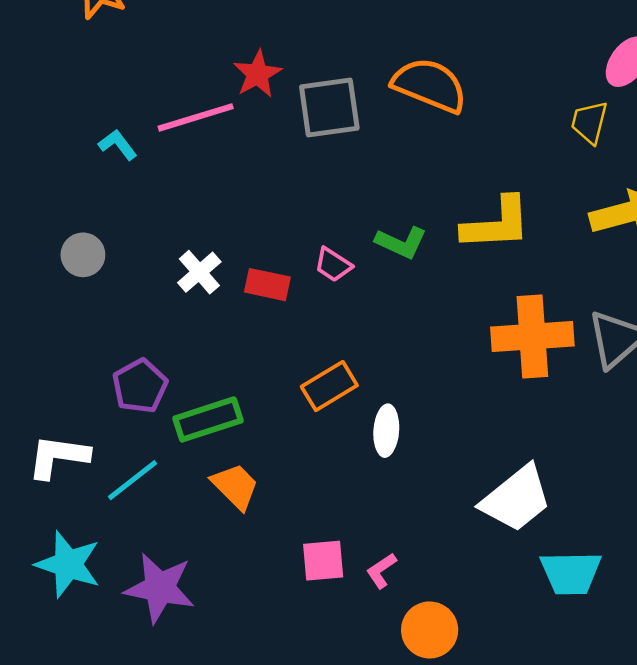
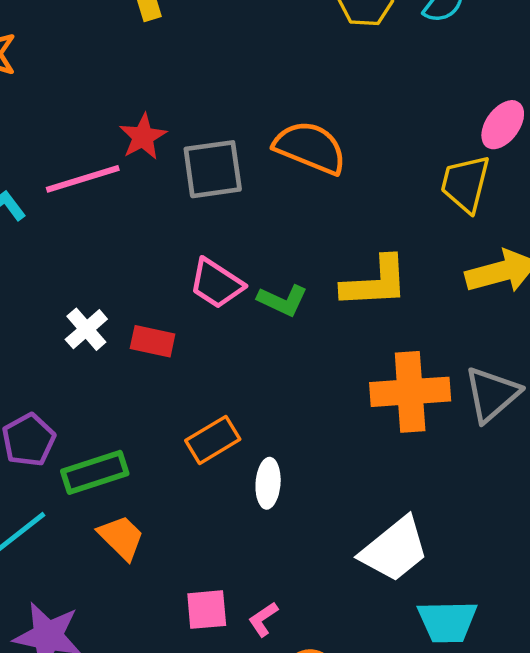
yellow trapezoid: (589, 122) -> (465, 184), size x1.4
pink trapezoid: (333, 265) -> (216, 284), moved, size x1.5

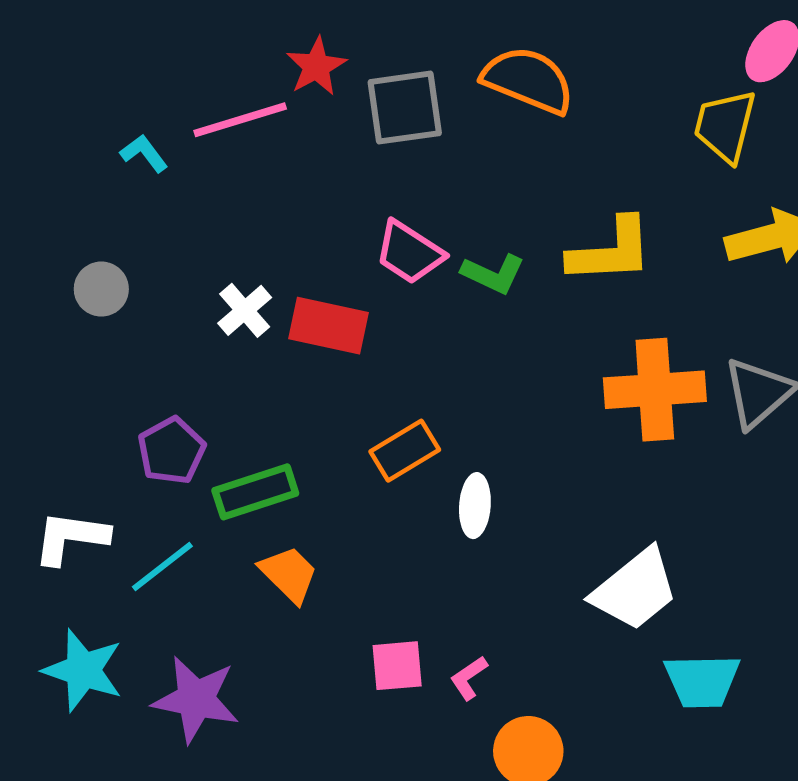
red rectangle: (153, 341) -> (329, 326), size x1.4

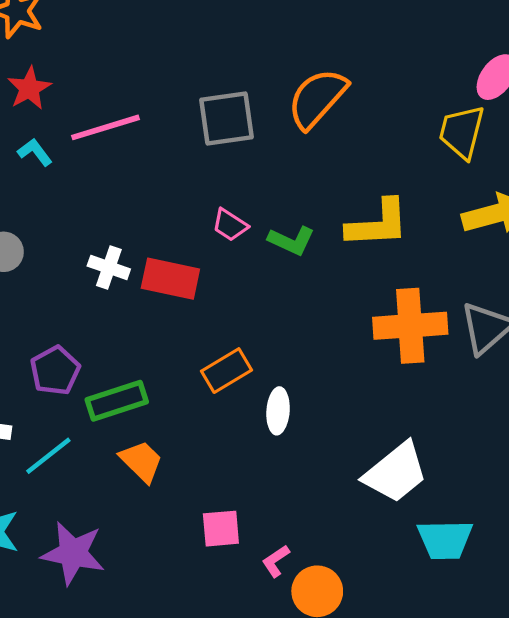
red star: (316, 66) -> (29, 88), moved
orange semicircle: (528, 80) -> (317, 98), turned -70
pink trapezoid: (409, 252) -> (230, 225), size x0.7
white cross: (245, 310) -> (109, 268), turned -30
pink L-shape: (469, 678) -> (276, 561), moved

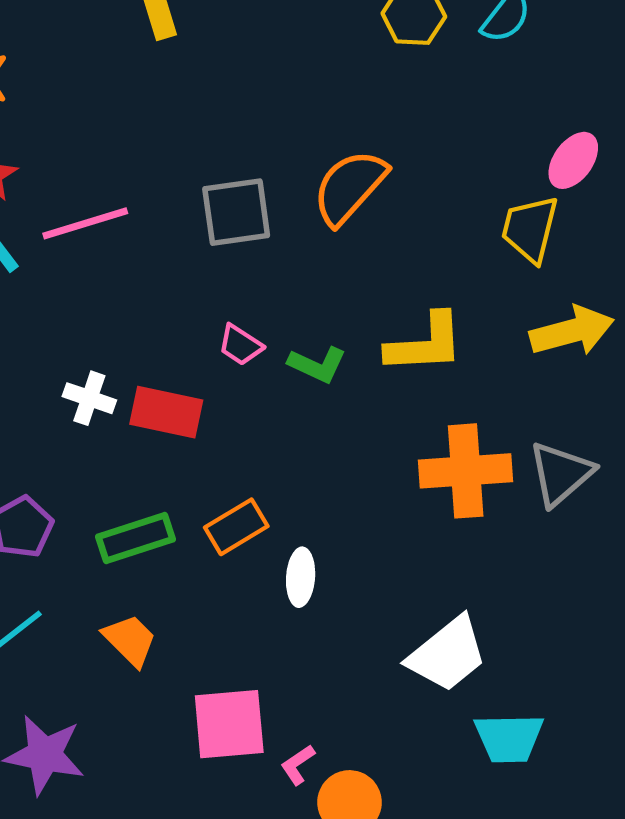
green rectangle: (117, 401) -> (136, 538), moved
pink square: (221, 529) -> (229, 724), size x1.5

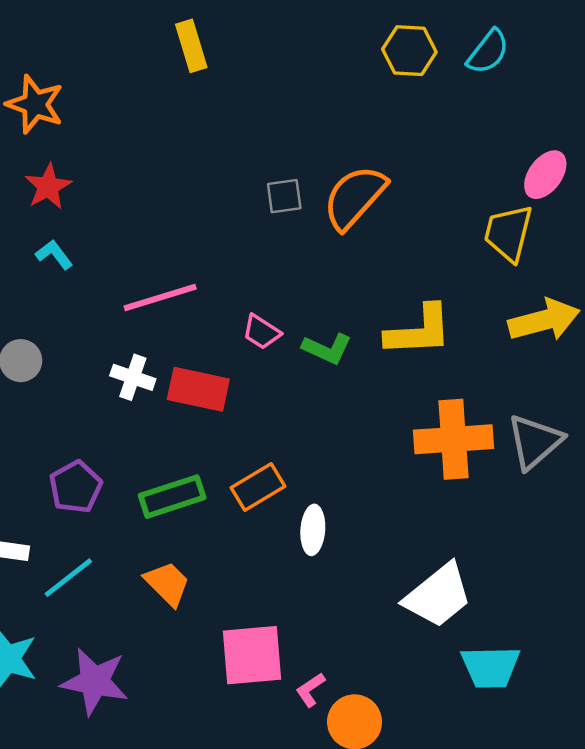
gray square: (236, 212) -> (284, 196), moved, size x0.6
pink line: (85, 223) -> (160, 297), moved

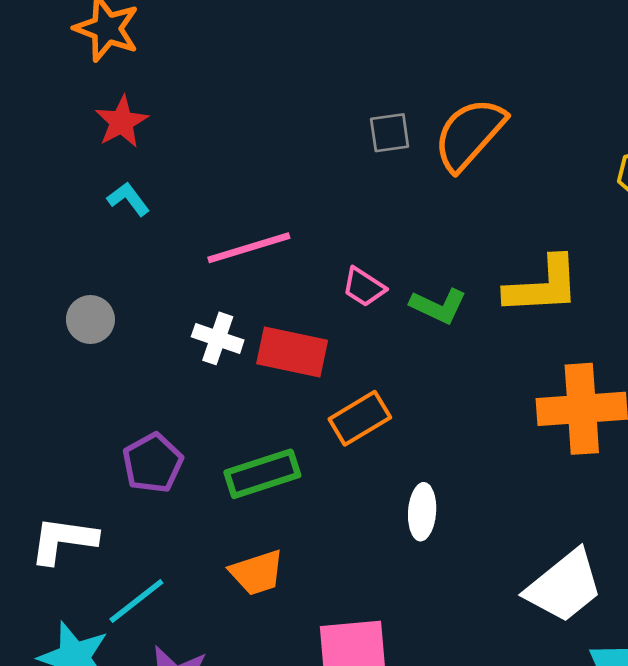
orange rectangle: (258, 487) -> (360, 418), moved
cyan line: (68, 578) -> (136, 601), moved
orange trapezoid: (167, 584) -> (257, 573), turned 117

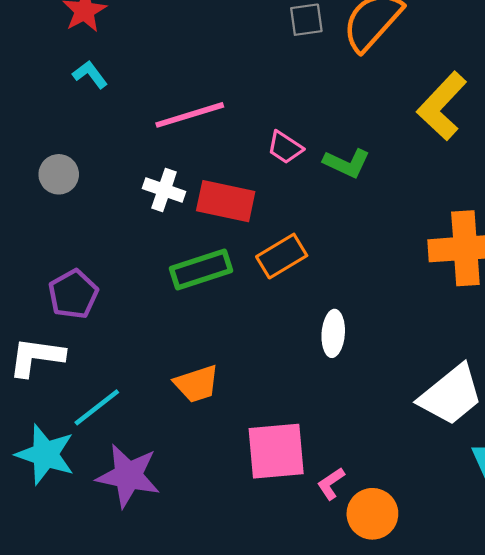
yellow L-shape: (543, 286) -> (442, 106), moved, turned 136
purple pentagon: (153, 463) -> (73, 294), moved
green rectangle: (262, 474) -> (201, 270), moved

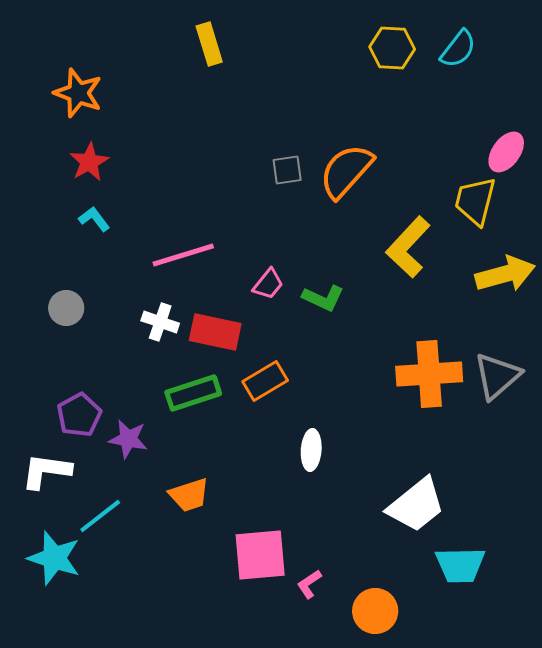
pink trapezoid: (285, 147) -> (268, 284), turned -84
purple star: (128, 476) -> (128, 439), moved, size x0.7
orange circle: (372, 514) -> (375, 611), moved

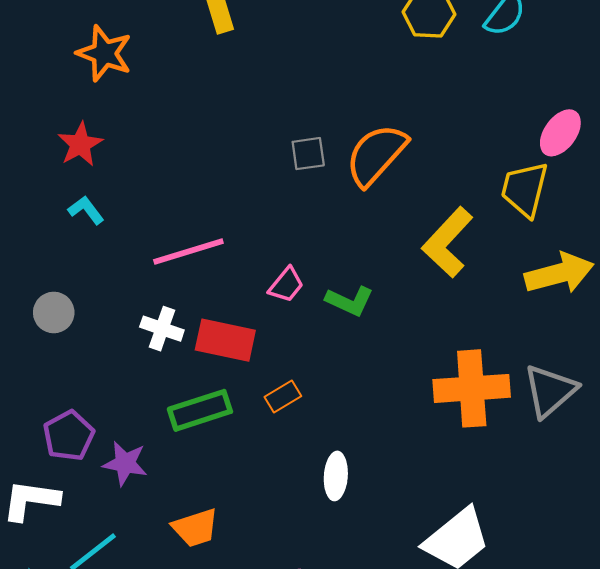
orange star: (78, 93) -> (104, 53), moved
orange rectangle: (265, 381) -> (283, 397), size x0.7

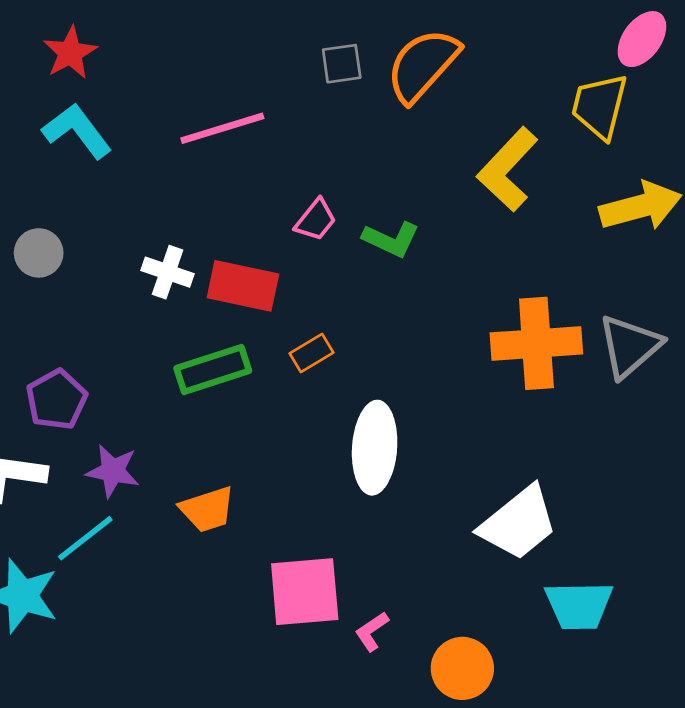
cyan L-shape: (86, 210) -> (77, 131), size x1.6
pink line: (188, 251) -> (222, 128), moved
purple star: (125, 463) -> (113, 471), moved
white ellipse: (336, 476) -> (375, 448), size x1.6

